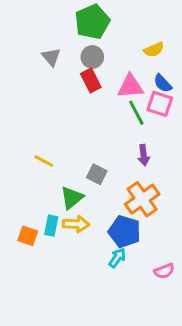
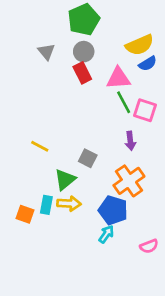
yellow semicircle: (154, 50) -> (140, 45), size x1.5
blue semicircle: (163, 83) -> (148, 64), moved, turned -78
pink square: (160, 104) -> (145, 110), moved

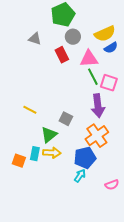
gray triangle: (46, 52) -> (35, 39), turned -32
gray circle: (84, 52) -> (73, 37), moved
purple arrow: (130, 141) -> (98, 106), size x1.6
blue pentagon: (113, 210) -> (85, 158), turned -30

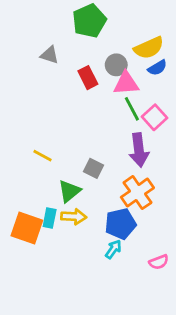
gray circle: (73, 37) -> (116, 65), moved
pink square: (109, 83) -> (154, 117), turned 30
orange square: (19, 161) -> (27, 228), size x1.6

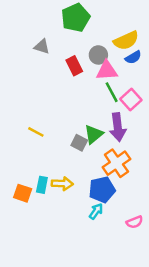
green triangle: (69, 191) -> (94, 134), moved
orange square: (27, 228) -> (23, 193), size x0.7

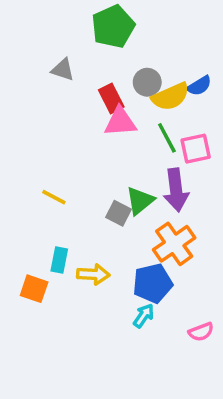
yellow semicircle: (126, 41) -> (171, 97), moved
pink triangle: (107, 71) -> (120, 122), moved
pink square: (131, 99) -> (196, 149), turned 30
cyan rectangle: (42, 185) -> (59, 260), moved

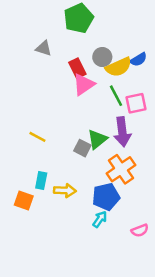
pink triangle: (120, 122) -> (84, 84), turned -30

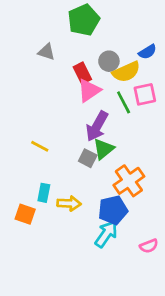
blue semicircle: (138, 60) -> (147, 52), moved
pink square: (136, 103) -> (145, 94), moved
purple arrow: (122, 132) -> (97, 126), moved, turned 36
cyan arrow: (100, 219) -> (106, 234), size x1.5

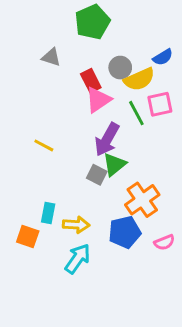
yellow line: (40, 146) -> (44, 145), moved
cyan arrow: (106, 234) -> (78, 259), moved
pink semicircle: (149, 246) -> (164, 242), moved

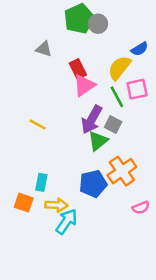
gray circle: (120, 68) -> (98, 24), moved
yellow semicircle: (139, 79) -> (119, 68), turned 152
gray square: (97, 175) -> (113, 124), moved
yellow arrow: (76, 225) -> (56, 205), moved
blue pentagon: (125, 232) -> (93, 184), moved

